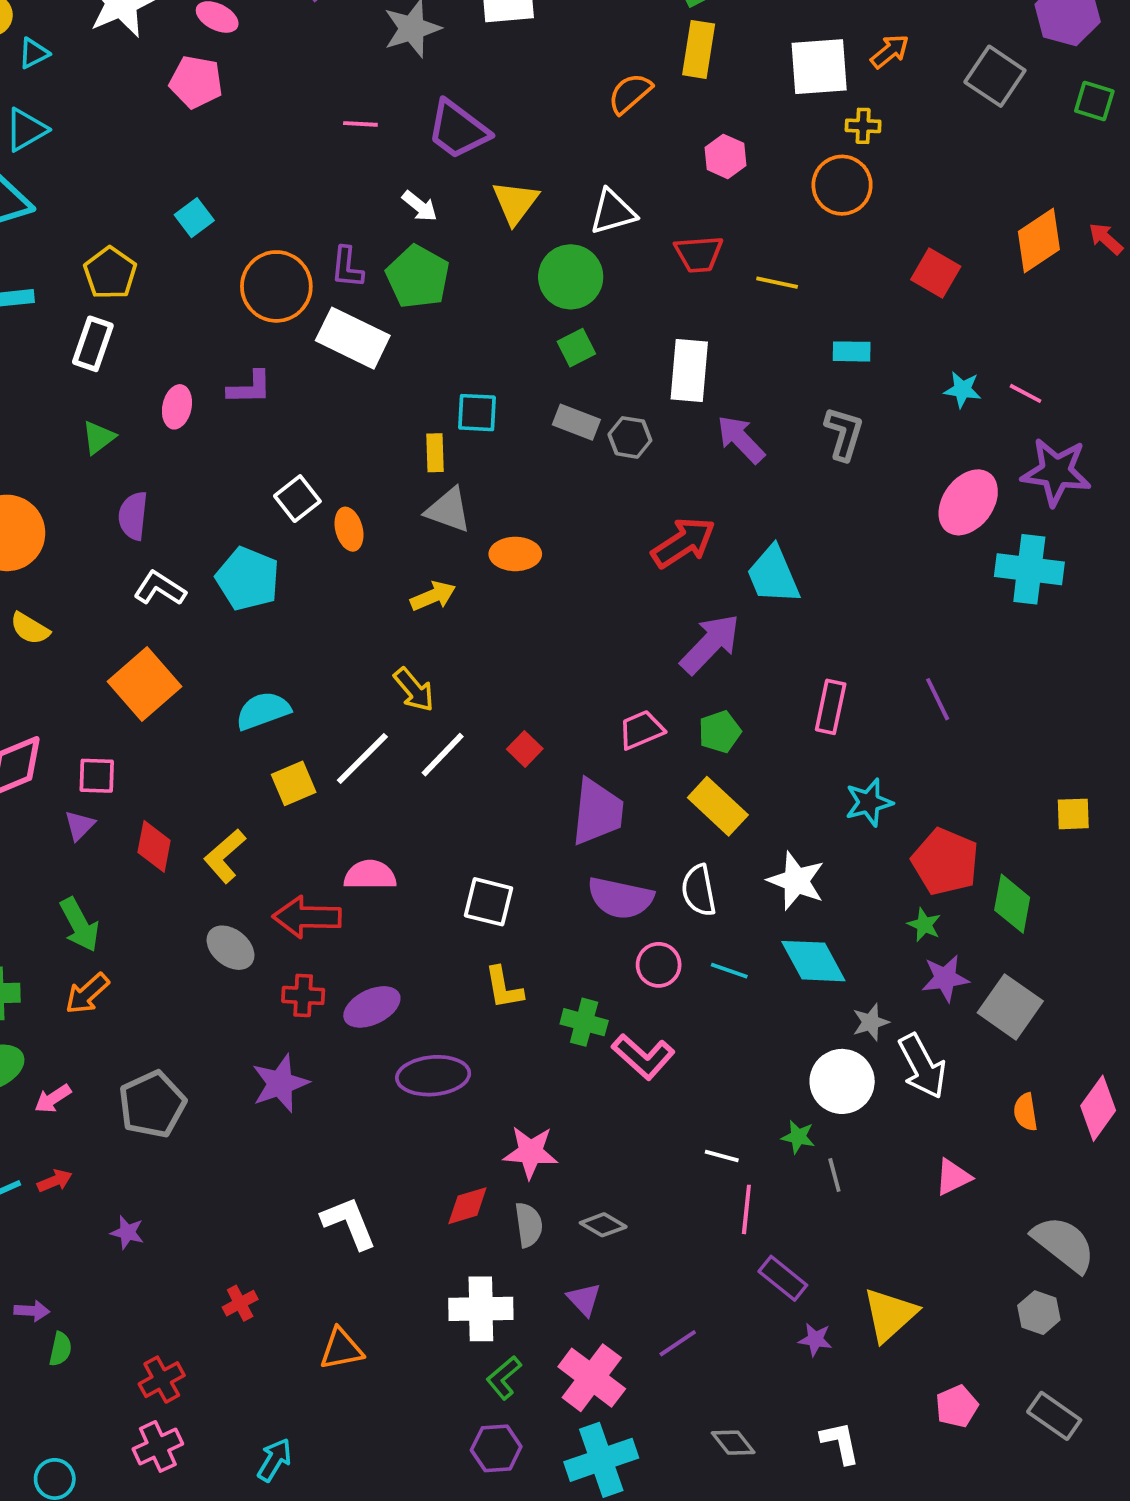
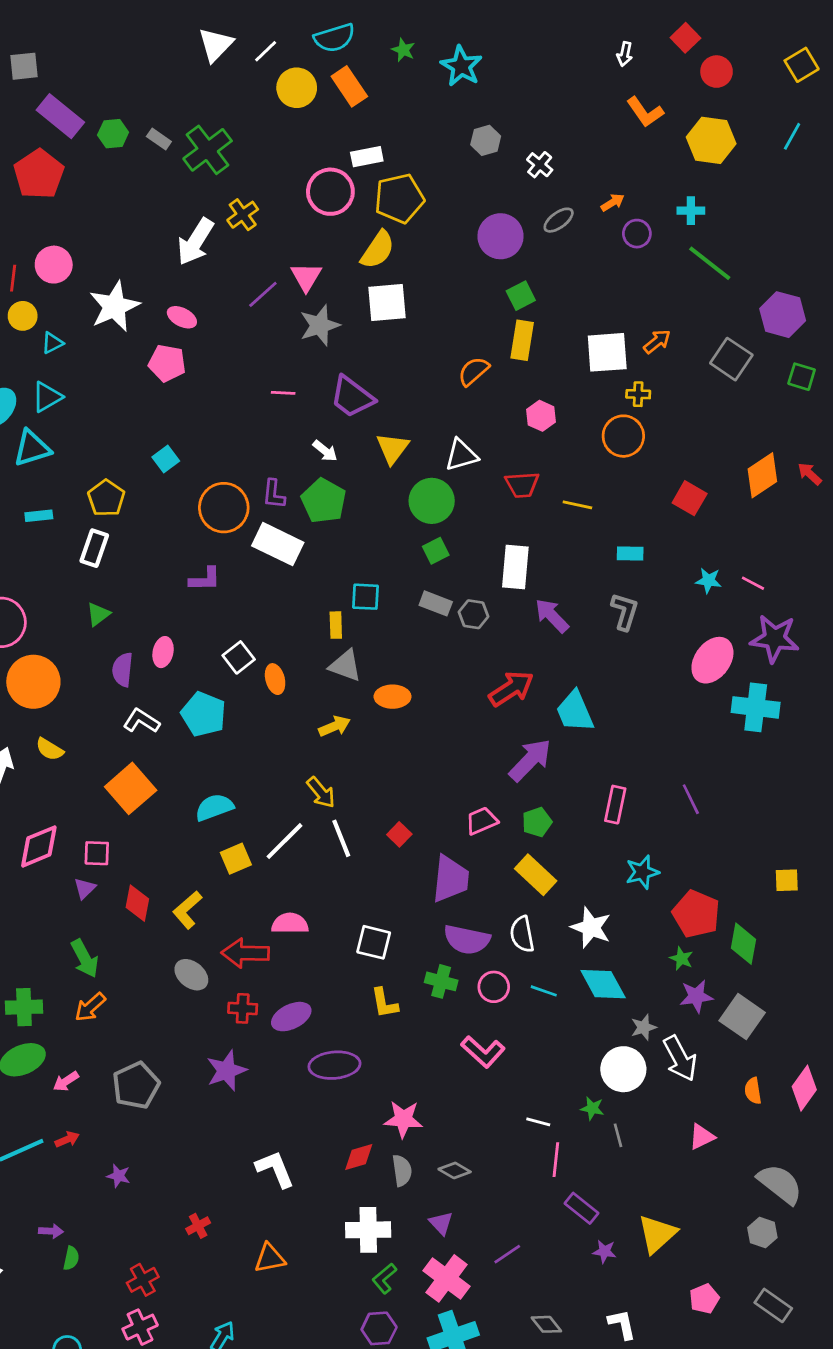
pink ellipse: (177, 407) -> (163, 652), moved
white line: (443, 755) -> (341, 838), turned -66
green cross: (584, 1022) -> (441, 981), moved

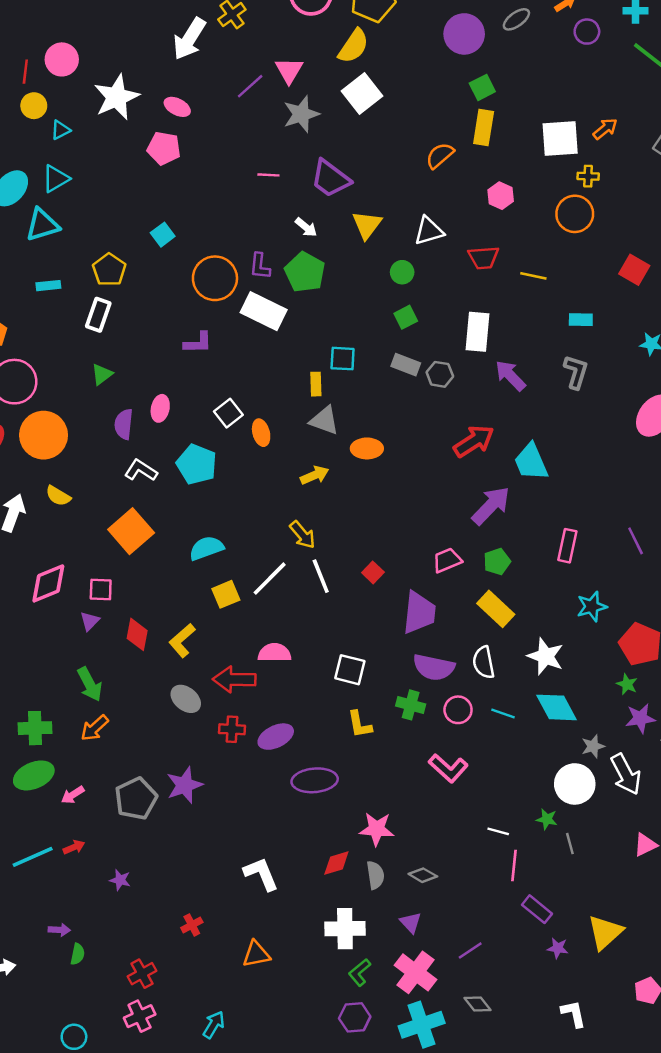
white square: (387, 302) -> (362, 94), turned -33
green circle: (432, 501) -> (402, 272), size x0.6
purple star: (226, 1071) -> (185, 785), moved
gray diamond: (546, 1324) -> (477, 1004), moved

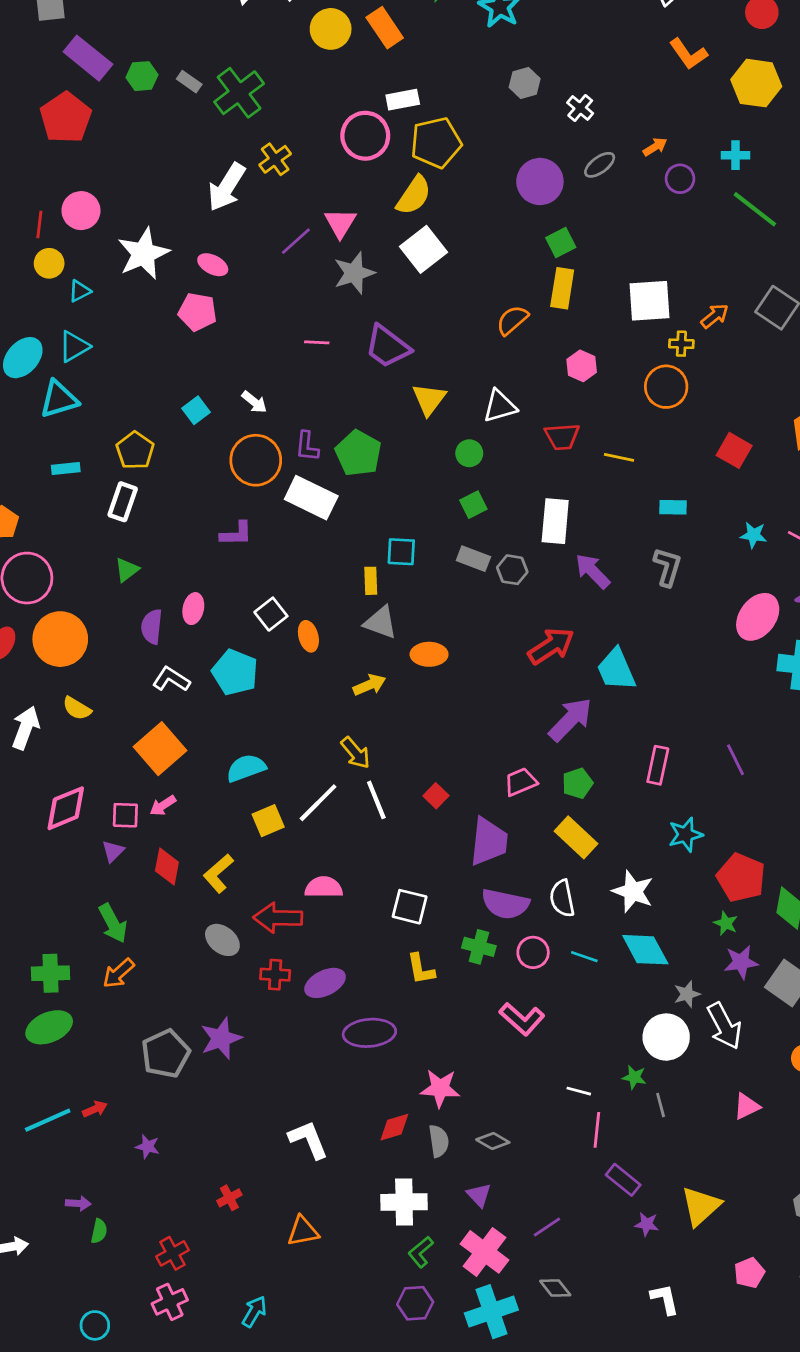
orange arrow: (605, 129) -> (715, 316), moved
white arrow: (306, 227) -> (254, 402), moved
pink arrow: (73, 795) -> (163, 805), moved

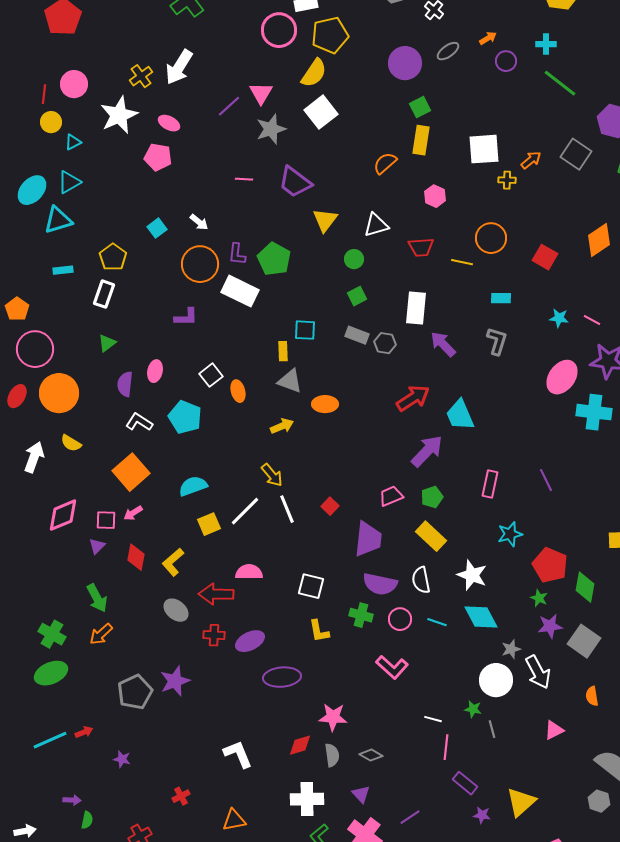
yellow cross: (275, 159) -> (141, 76), moved
orange circle: (666, 387) -> (491, 238), moved
green cross: (50, 973) -> (52, 634), turned 32

